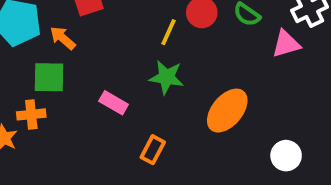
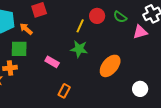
orange rectangle: (153, 150) -> (64, 91), moved

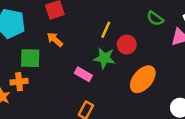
red circle: (97, 16) -> (127, 45), moved
orange arrow: (26, 29) -> (55, 40), moved
pink rectangle: (52, 62) -> (83, 74), moved

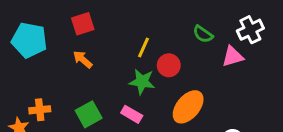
green square: (30, 58) -> (89, 114), moved, turned -30
pink rectangle: (83, 74) -> (132, 114), moved

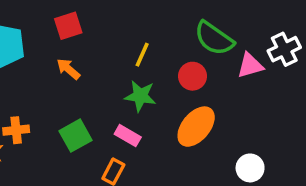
white cross: (250, 30) -> (284, 49), moved
green semicircle: (203, 34) -> (214, 38), size x1.6
red circle: (169, 65) -> (192, 76), moved

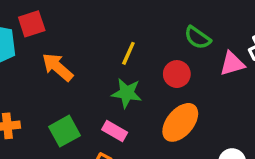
red square: (68, 26) -> (32, 24), moved
green semicircle: (214, 38) -> (198, 38), size x0.7
orange arrow: (68, 69) -> (58, 67), size x1.4

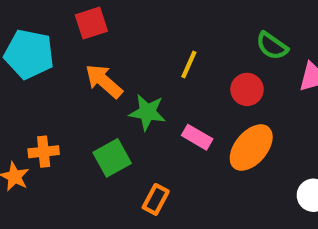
red square: (32, 24) -> (91, 23), moved
green star: (127, 93) -> (147, 112), moved
pink rectangle: (115, 131) -> (197, 137), moved

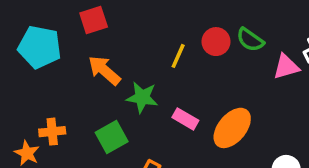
red circle: (247, 89) -> (216, 42), moved

